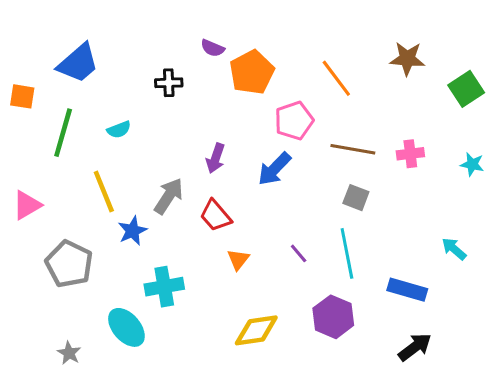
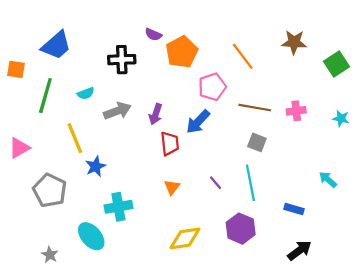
black cross: (169, 83) -> (122, 60), size x1.4
gray arrow: (169, 196) -> (117, 111), moved, turned 36
red trapezoid: (216, 216) -> (170, 144), moved, turned -145
blue rectangle: (407, 290) -> (294, 209), size x0.7

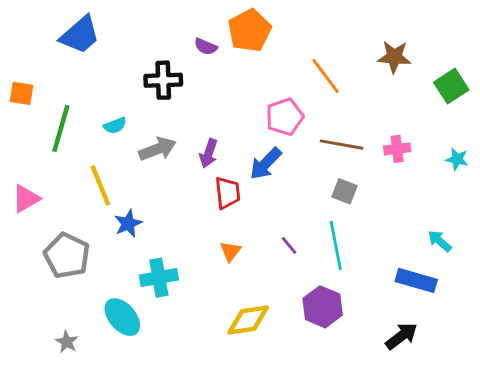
blue trapezoid: (56, 45) -> (80, 35), moved
orange pentagon: (182, 52) -> (250, 31), moved
blue rectangle: (294, 209) -> (416, 280), moved, size x1.5

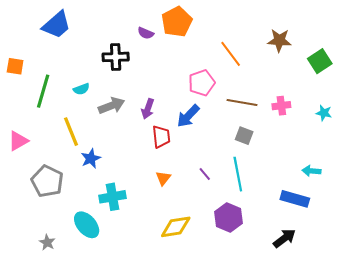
cyan arrow: (440, 241) -> (311, 171), turned -36

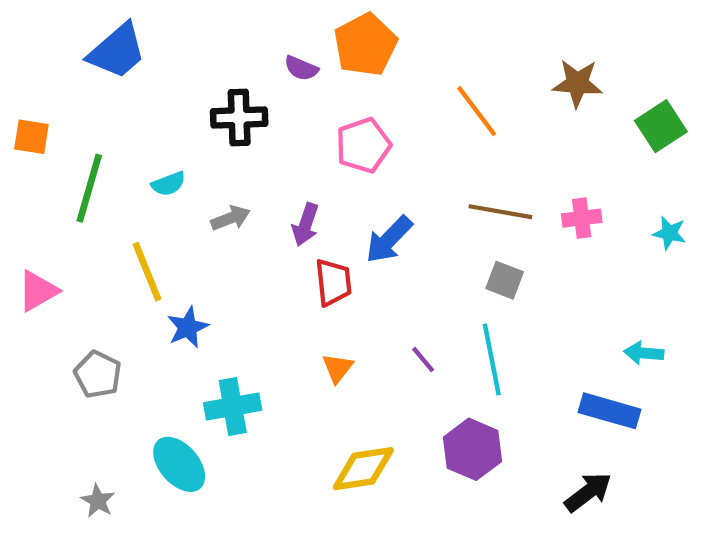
pink pentagon: (202, 83) -> (363, 145), moved
gray arrow: (111, 106) -> (231, 218), size x0.7
gray pentagon: (47, 181) -> (98, 374), size x0.7

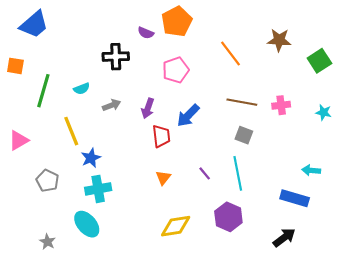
blue trapezoid: (117, 51) -> (34, 25), moved
cyan cross: (233, 407) -> (98, 189), moved

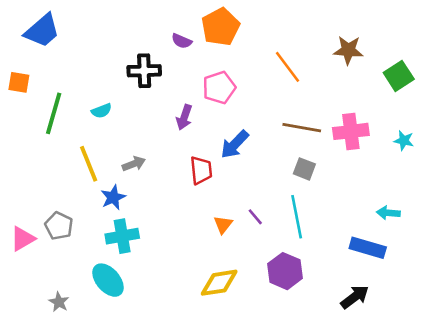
gray arrow: (112, 105) -> (134, 164), moved
pink cross: (281, 105) -> (351, 131), size x1.5
purple arrow: (148, 108) -> (184, 117), moved
pink triangle: (19, 140) -> (23, 239), moved
orange triangle: (163, 178) -> (223, 225), moved

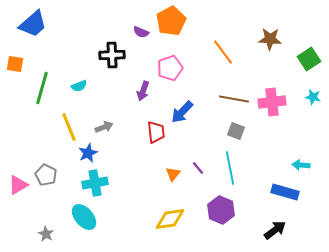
cyan star: (404, 141) -> (313, 97), moved

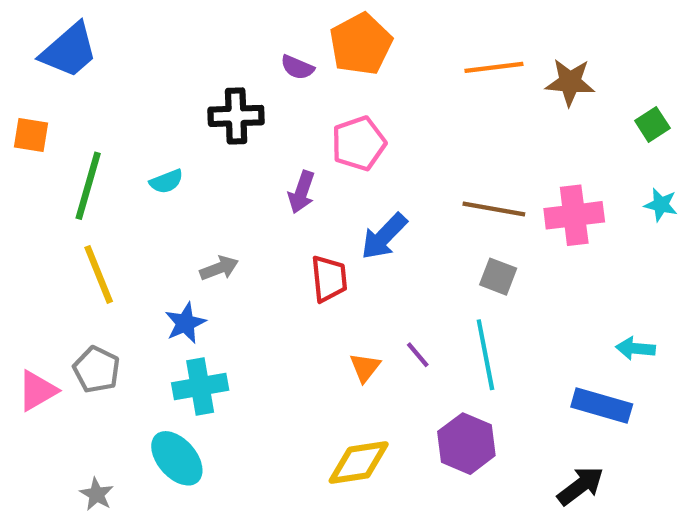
orange line: (223, 52) -> (494, 67), moved, turned -60
green square: (309, 59) -> (652, 124), size x0.7
yellow line: (69, 127) -> (99, 274), moved

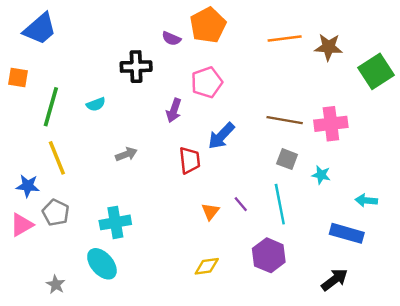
green square: (652, 124) -> (376, 71), size x1.8
cyan star: (661, 205) -> (321, 175), moved
blue star: (185, 323) -> (28, 186), moved, turned 30
yellow diamond: (359, 463) -> (207, 266), size x0.7

